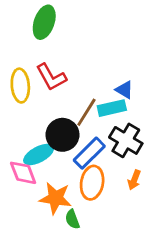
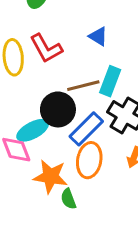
blue triangle: (124, 90) -> (98, 36), moved
cyan rectangle: (112, 108) -> (110, 81), turned -56
brown line: (86, 112) -> (83, 86), turned 44

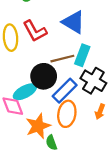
blue triangle: (98, 36) -> (73, 22), size x1.6
orange star: (50, 177) -> (38, 126), turned -30

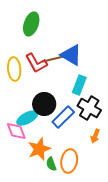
brown line: (62, 59) -> (53, 59), moved
orange ellipse: (67, 114) -> (69, 161), moved

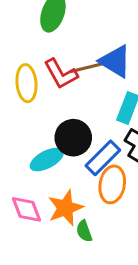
pink diamond: (16, 131) -> (26, 209), moved
orange ellipse: (69, 161) -> (112, 184), moved

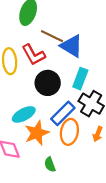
brown line: (87, 68) -> (52, 36), moved, turned 40
black circle: (73, 138) -> (48, 83), moved
orange star: (65, 208) -> (37, 133), moved

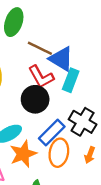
red L-shape: (34, 55) -> (41, 77), moved
cyan rectangle: (80, 79) -> (71, 80), moved

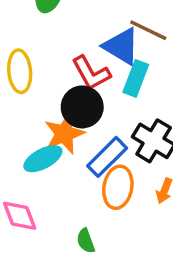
brown line: (40, 48) -> (148, 30), moved
orange star: (23, 154) -> (64, 134), moved

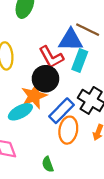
blue triangle: (121, 46) -> (71, 40), turned -30

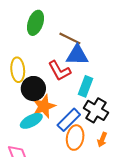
brown line: (88, 30) -> (70, 38), moved
cyan rectangle: (80, 60) -> (86, 86), moved
black circle: (45, 79) -> (33, 89), moved

